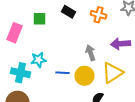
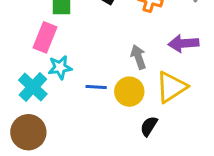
pink rectangle: (14, 33) -> (45, 37), moved
cyan cross: (20, 73) -> (33, 87), turned 30

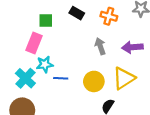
gray arrow: (138, 57) -> (100, 46), moved
blue line: (96, 87) -> (61, 78), moved

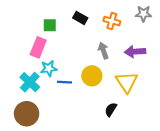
yellow triangle: (124, 78) -> (127, 82), turned -30
yellow circle: (94, 81) -> (92, 76), moved

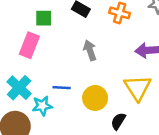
gray arrow: (103, 51) -> (90, 50), moved
cyan star: (49, 68) -> (42, 106), moved
yellow circle: (92, 76) -> (95, 98), moved

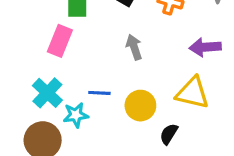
yellow triangle: (138, 88) -> (192, 93), turned -44

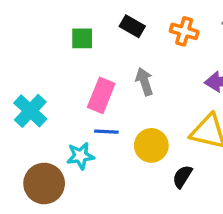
pink rectangle: (60, 41) -> (101, 95), moved
cyan cross: (47, 93) -> (30, 111), moved

